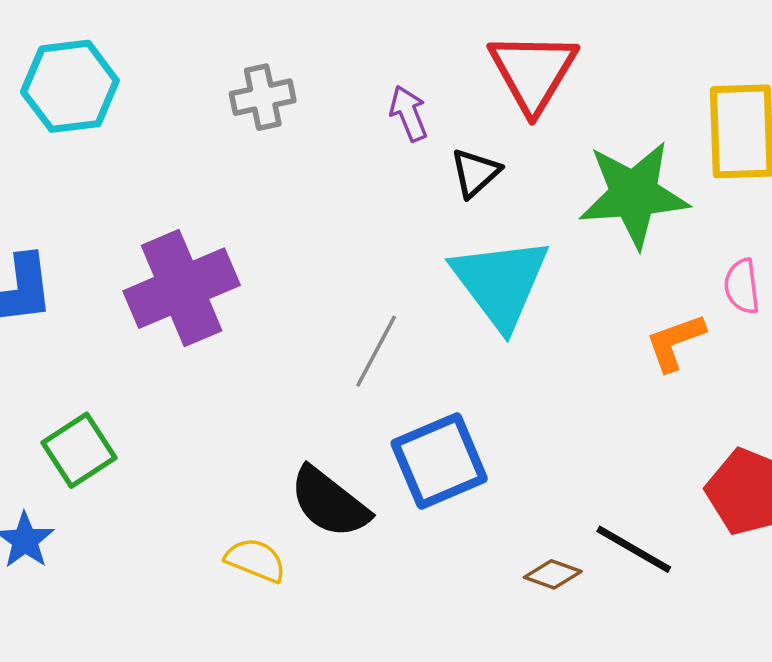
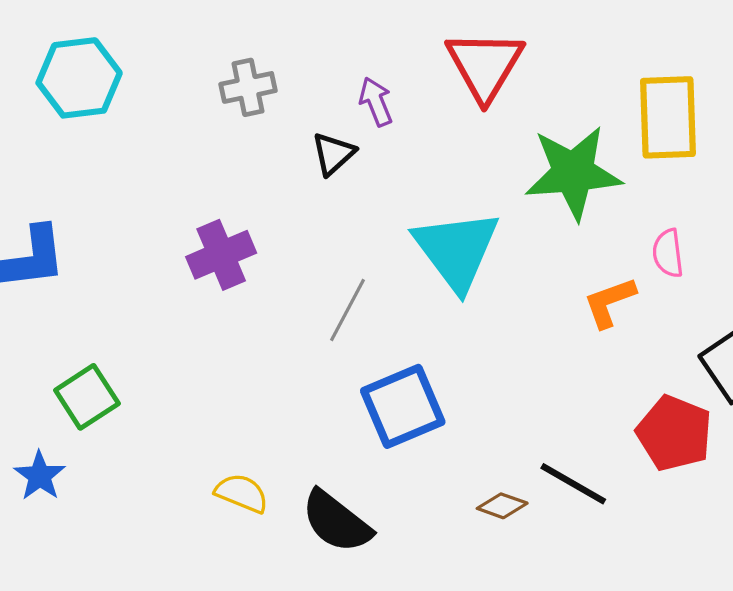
black triangle: (475, 173) -> (333, 154), moved
purple cross: (182, 288) -> (221, 255), moved, size x0.7
black semicircle: (329, 502) -> (336, 522), moved

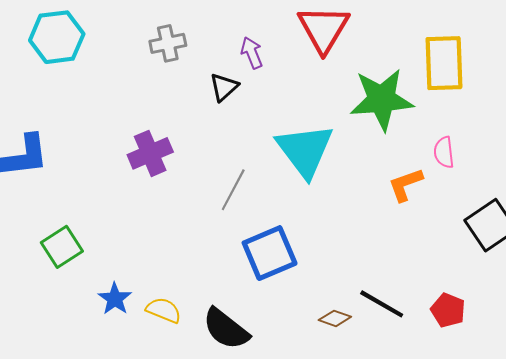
red pentagon: (674, 433) -> (448, 310), moved, size x0.7
blue star: (40, 476) -> (115, 299), moved

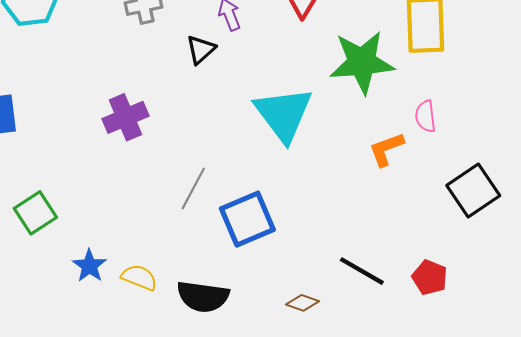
gray line: (233, 190) -> (193, 188), moved
brown diamond: (335, 318) -> (303, 303), moved
black semicircle: (226, 329) -> (203, 297), turned -30

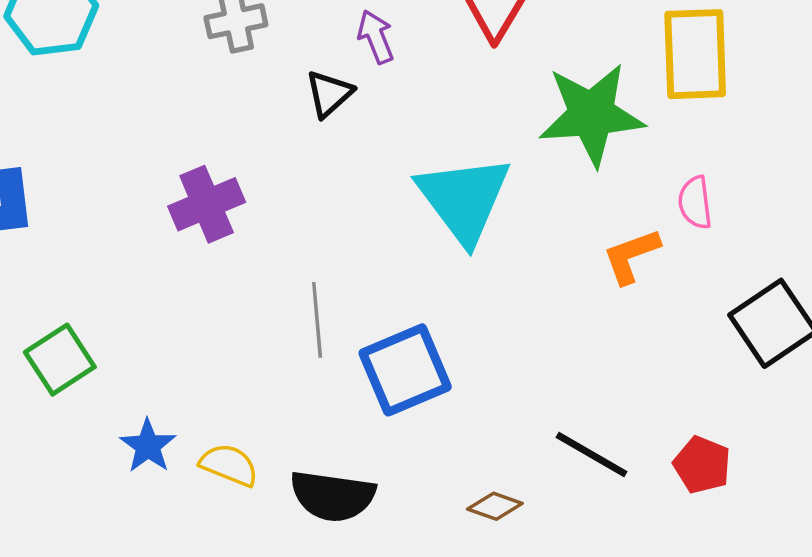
gray line: (193, 188) -> (317, 320), turned -33

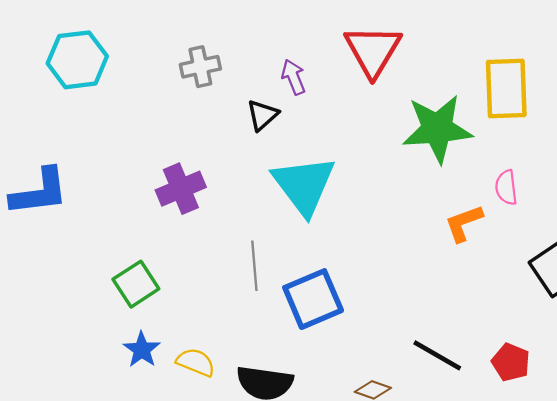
cyan triangle: (464, 199) -> (304, 185), moved
green square: (60, 360) -> (136, 284), moved

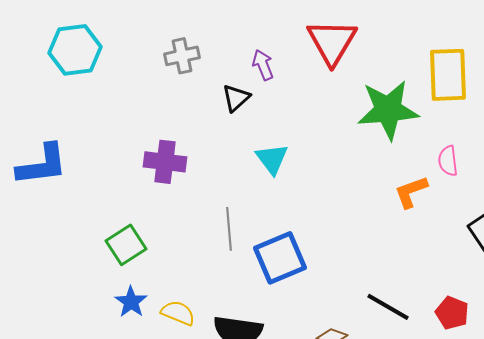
cyan triangle: (304, 185) -> (272, 159), size x0.6
purple cross: (181, 189) -> (165, 162), turned 30

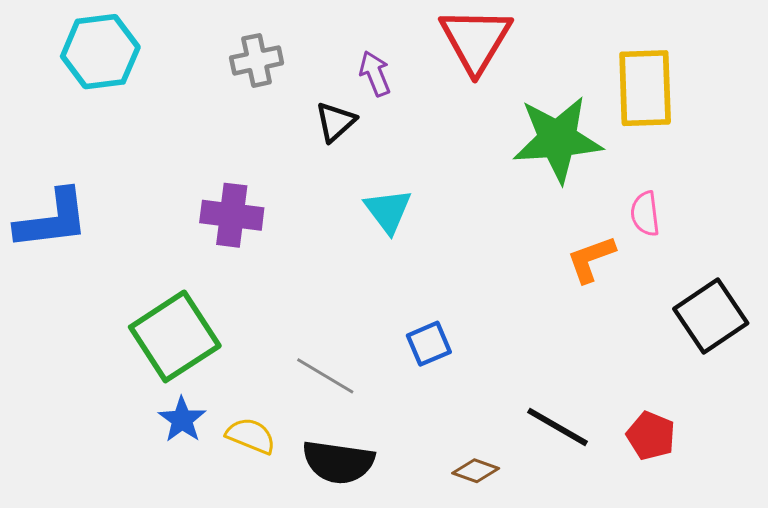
gray line: (229, 229) -> (325, 376), moved, turned -54
green square: (126, 245) -> (175, 336), size x1.5
blue square: (280, 258) -> (429, 344), moved, size x0.6

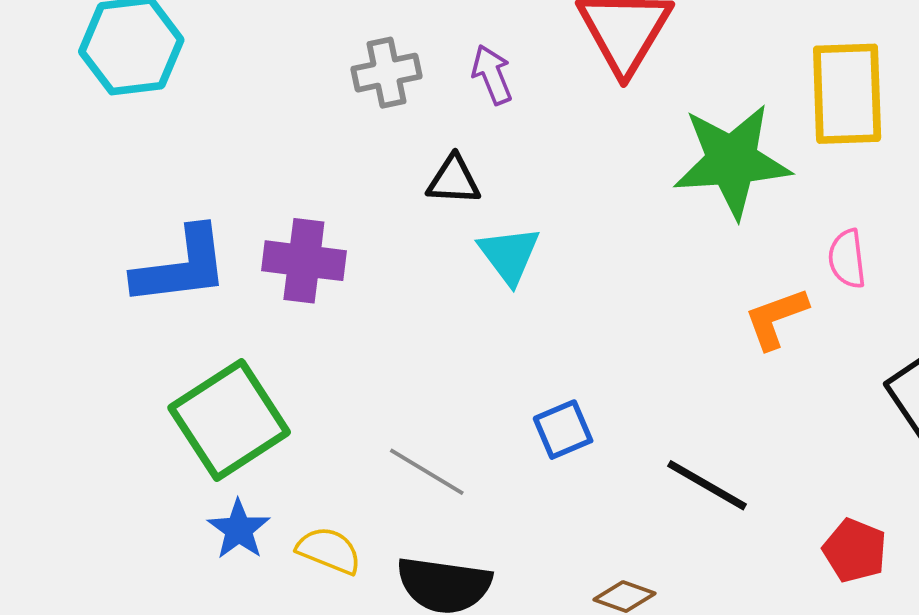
gray cross: (257, 60) -> (386, 73), moved
black triangle: (335, 122) -> (454, 180), moved, turned 45
blue L-shape: (52, 220) -> (181, 266), moved
black line: (557, 427) -> (707, 485), moved

